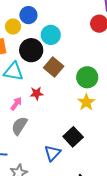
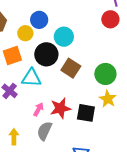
red star: (37, 93) -> (60, 108), moved, size x1.5
black square: (73, 137) -> (86, 113), moved, turned -30

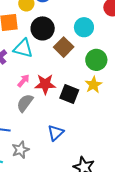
cyan circle: (64, 37) -> (84, 27), moved

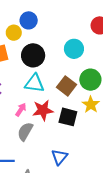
brown square: (64, 47) -> (67, 86), moved
cyan triangle: (23, 48) -> (34, 83), moved

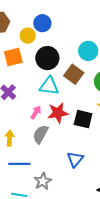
brown square: (67, 86) -> (74, 74), moved

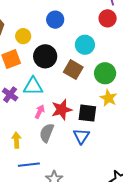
blue circle: (42, 23) -> (55, 20), moved
cyan triangle: (49, 86) -> (33, 86), moved
blue triangle: (75, 159) -> (81, 136), moved

